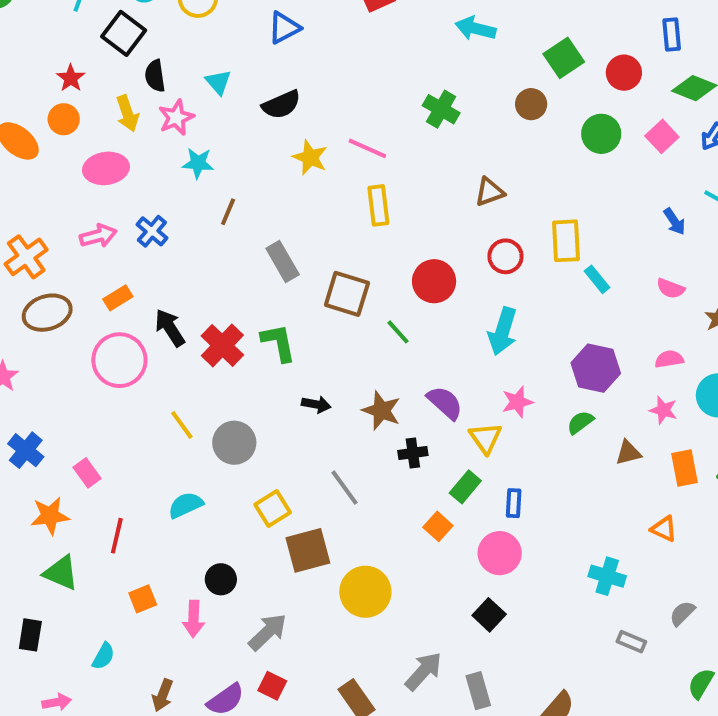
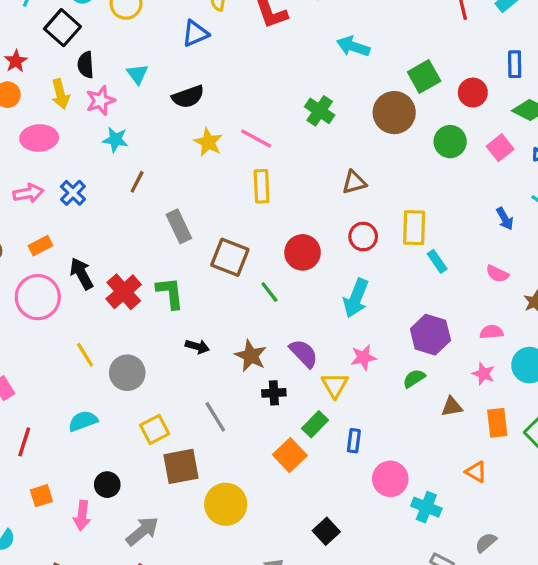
brown circle: (531, 104) -> (394, 113), size x1.6
orange square: (438, 526) -> (290, 455), size x1.4
pink circle: (500, 553) -> (390, 479), moved

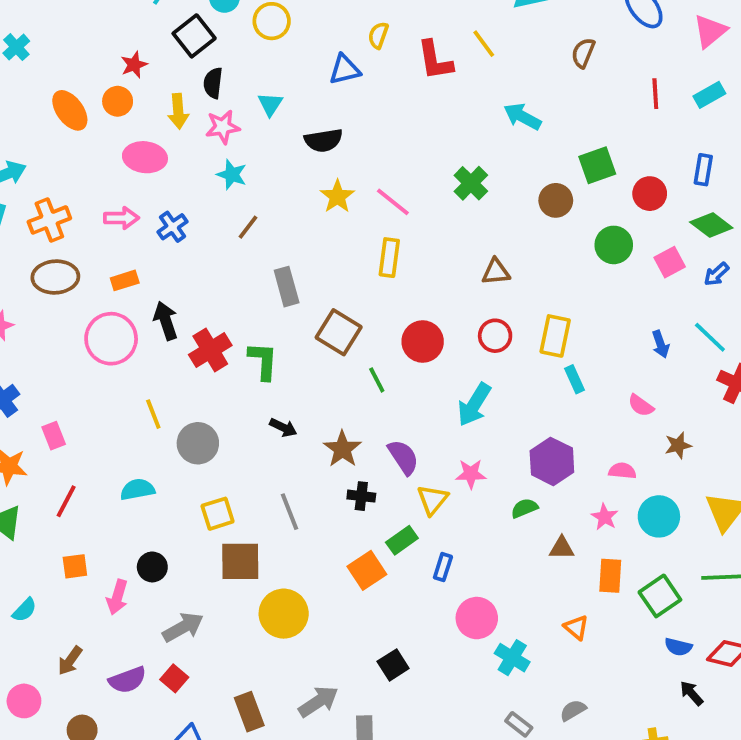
brown circle: (394, 113) -> (556, 200), size x0.7

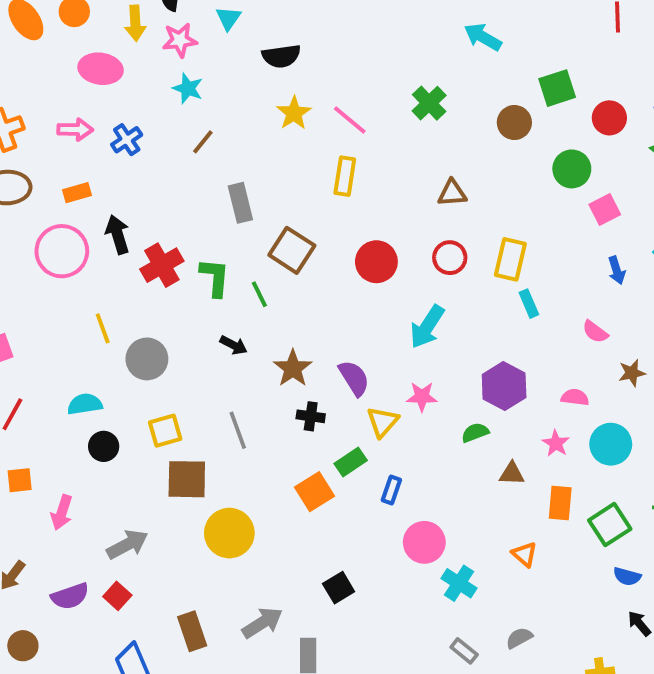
pink square: (670, 262) -> (605, 209), moved
green line: (377, 380) -> (259, 294), moved
black circle: (152, 567) -> (104, 446), moved

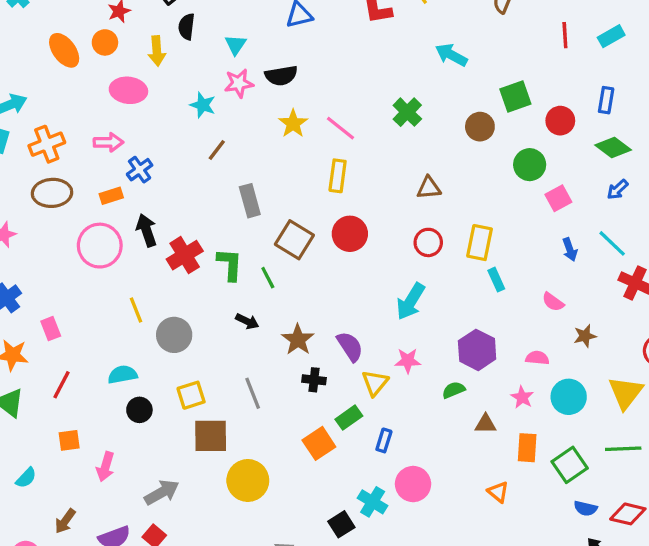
pink star: (180, 40) -> (239, 83), moved
blue cross: (127, 140) -> (140, 170), moved
red circle: (376, 262) -> (350, 234), moved
cyan cross: (459, 583) -> (373, 502), moved

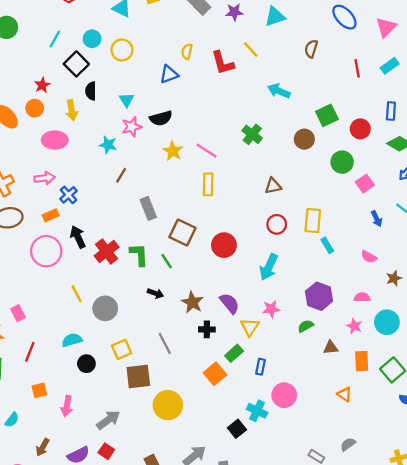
red circle: (350, 234) -> (224, 245), moved

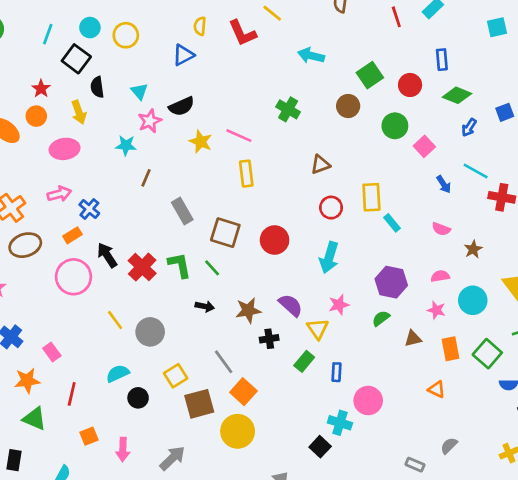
brown star: (192, 302) -> (248, 310), turned -30
orange square: (215, 374) -> (243, 392), moved

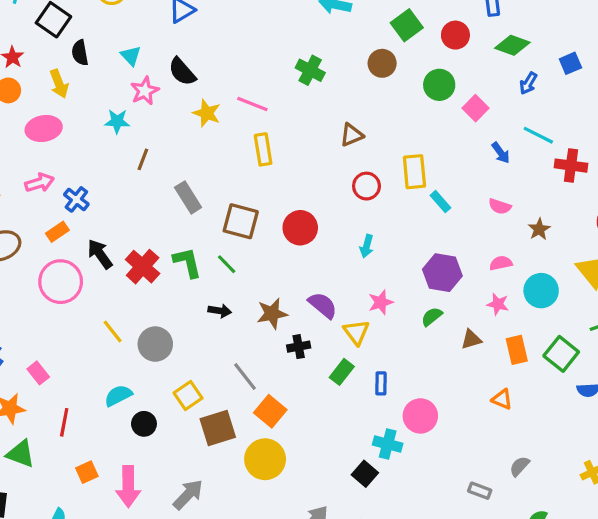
black semicircle: (182, 106) -> (182, 72), turned 75
cyan arrow: (329, 257) -> (367, 246), size x0.6
pink arrow: (123, 449) -> (128, 486), size x1.4

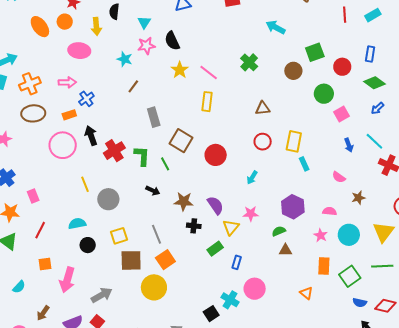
brown triangle: (471, 339) -> (285, 250), moved

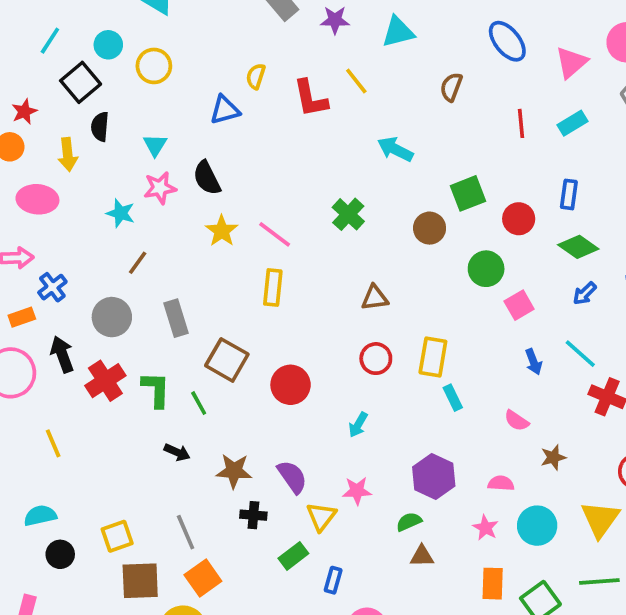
gray circle: (108, 199) -> (112, 317), moved

